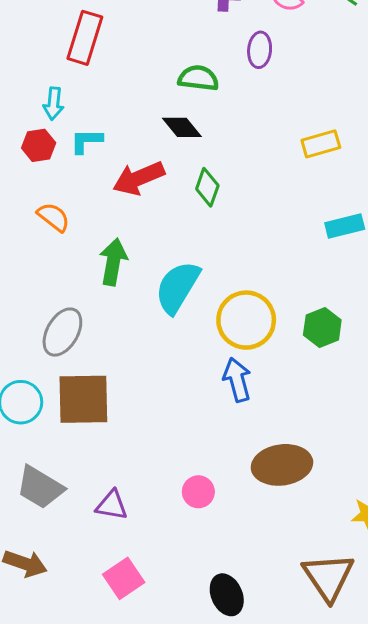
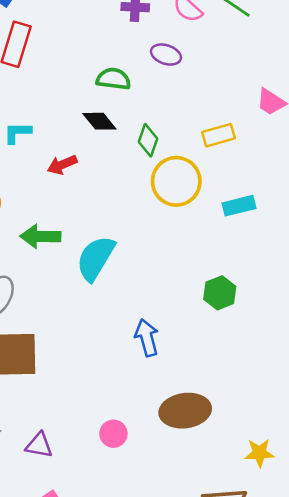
purple ellipse: (260, 50) -> (166, 55), turned -76
red arrow: (139, 178) -> (62, 165), size x0.7
green diamond: (207, 187) -> (148, 140), moved
green arrow: (113, 262) -> (40, 236), turned -99
yellow circle: (246, 320) -> (176, 181), moved

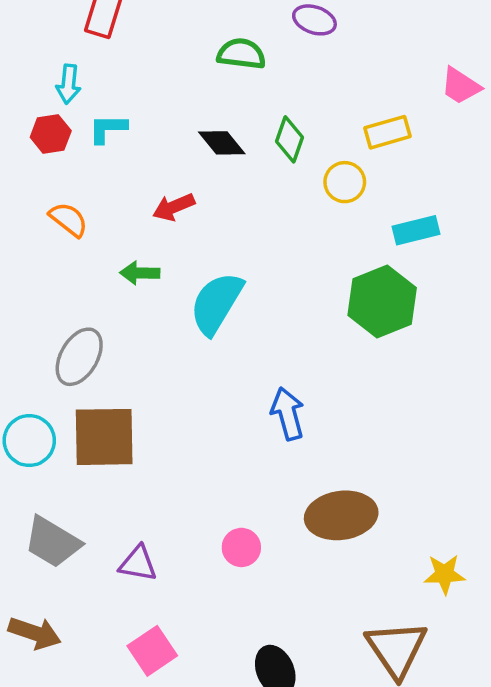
black diamond: (99, 121) -> (222, 143), moved
red arrow: (62, 165) -> (174, 207), moved
yellow circle: (176, 181) -> (345, 182), moved, size x0.6
green arrow: (40, 236) -> (140, 273), size x0.7
green hexagon: (220, 293) -> (382, 302), moved, size x1.5

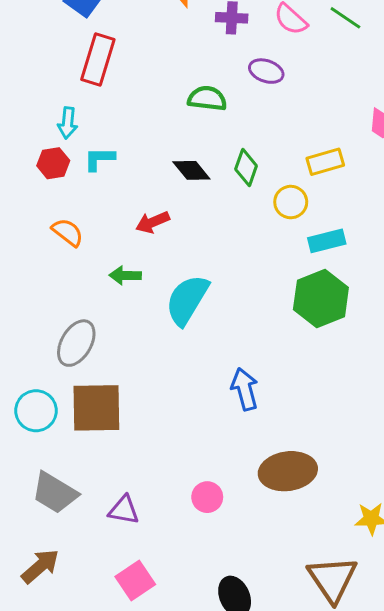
cyan rectangle: (416, 230) -> (327, 241), moved
brown arrow: (35, 633) -> (40, 566), turned -60

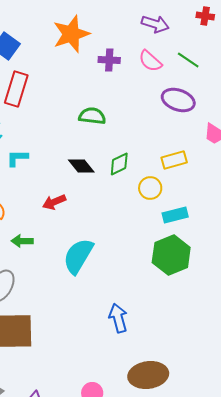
purple ellipse: (266, 71) -> (178, 100), moved, size x1.4
green diamond: (246, 167) -> (119, 164), turned 45
green arrow: (125, 275) -> (22, 241), moved

